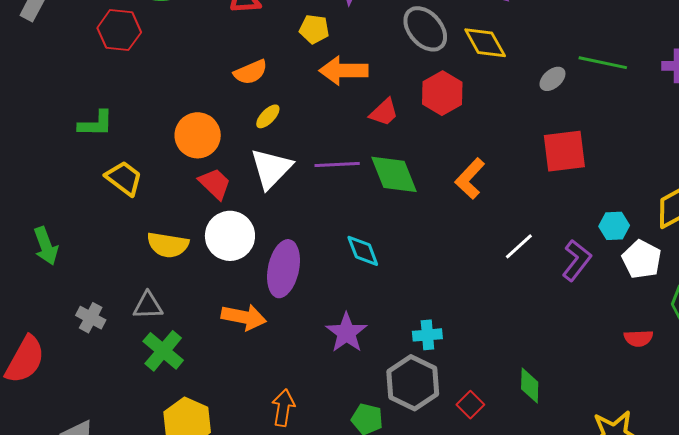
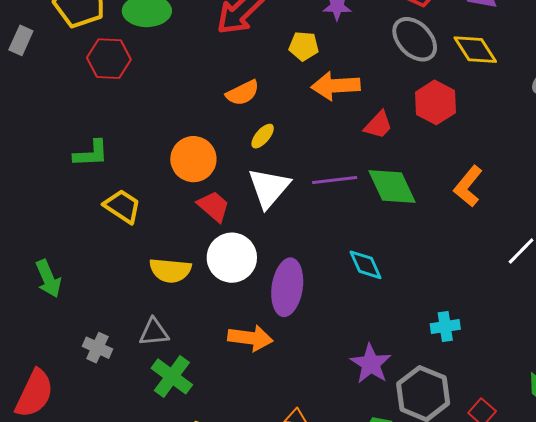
purple star: (346, 333) -> (371, 364), moved
cyan cross: (427, 335) -> (445, 326), moved

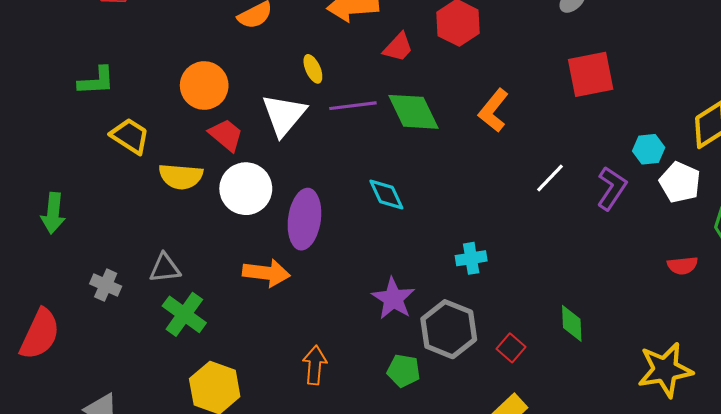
yellow ellipse: (263, 136) -> (313, 69), moved, turned -64
yellow semicircle: (170, 270) -> (181, 176), moved
green arrow: (48, 279) -> (53, 213), turned 30

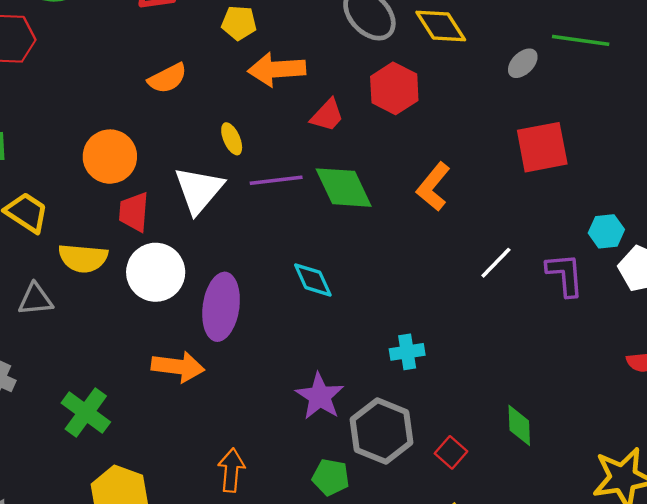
red trapezoid: (226, 135) -> (134, 212), turned -126
purple L-shape: (612, 188) -> (565, 275), turned -39
gray triangle: (165, 268) -> (36, 299), moved

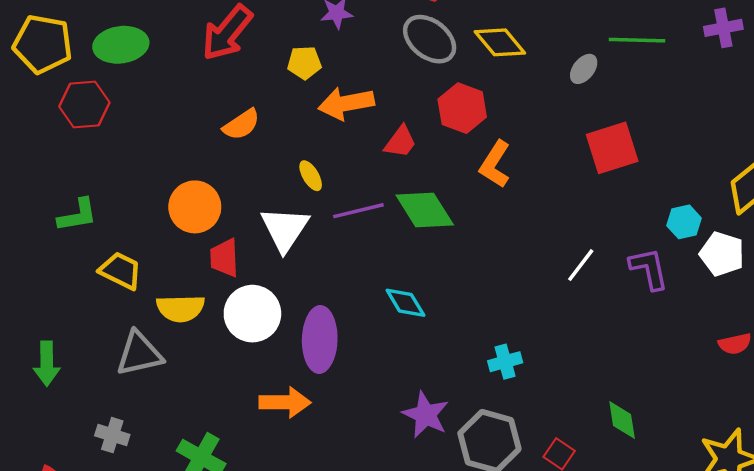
orange L-shape: (433, 187) -> (495, 164), moved
gray triangle: (36, 299) -> (139, 354), size x1.4

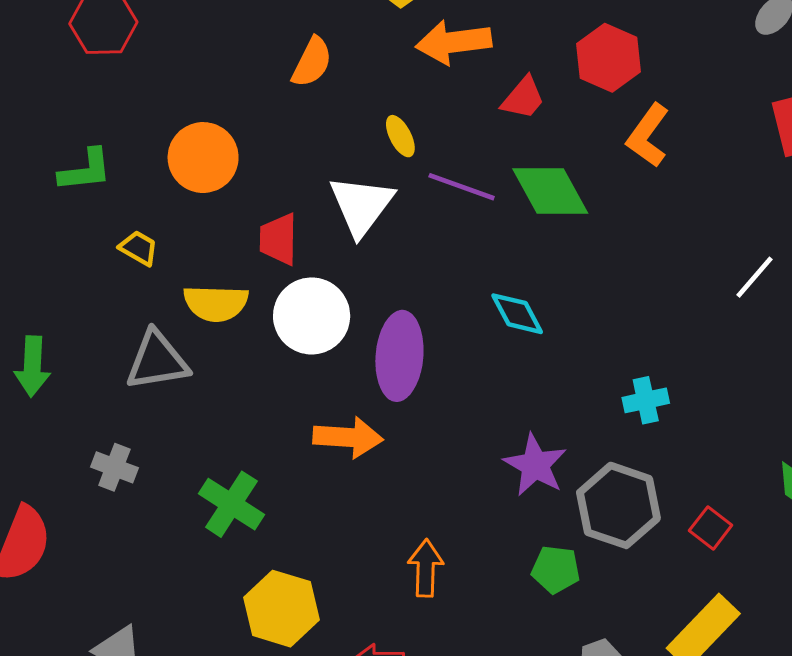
orange semicircle: (241, 125) -> (312, 62), turned -33
orange circle: (195, 207) -> (203, 158), moved
purple line: (358, 211) -> (462, 187), turned 30
yellow trapezoid: (121, 271) -> (139, 248), size x0.7

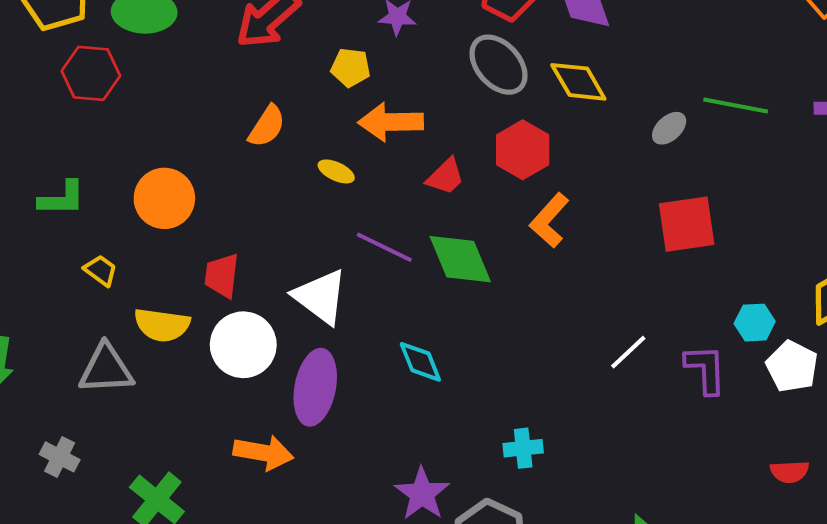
yellow ellipse: (400, 136) -> (336, 171), moved, turned -44
white triangle: (361, 205) -> (320, 297), moved, turned -36

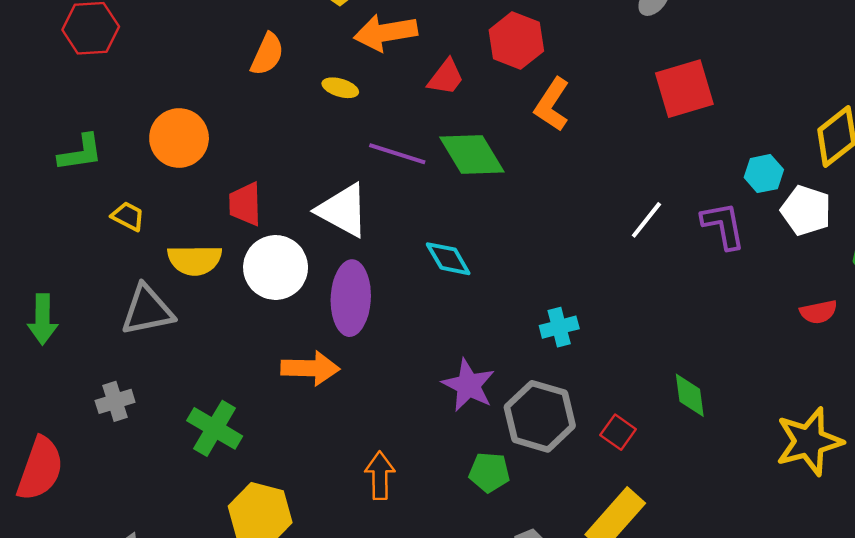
gray cross: (60, 457) -> (115, 401), turned -36

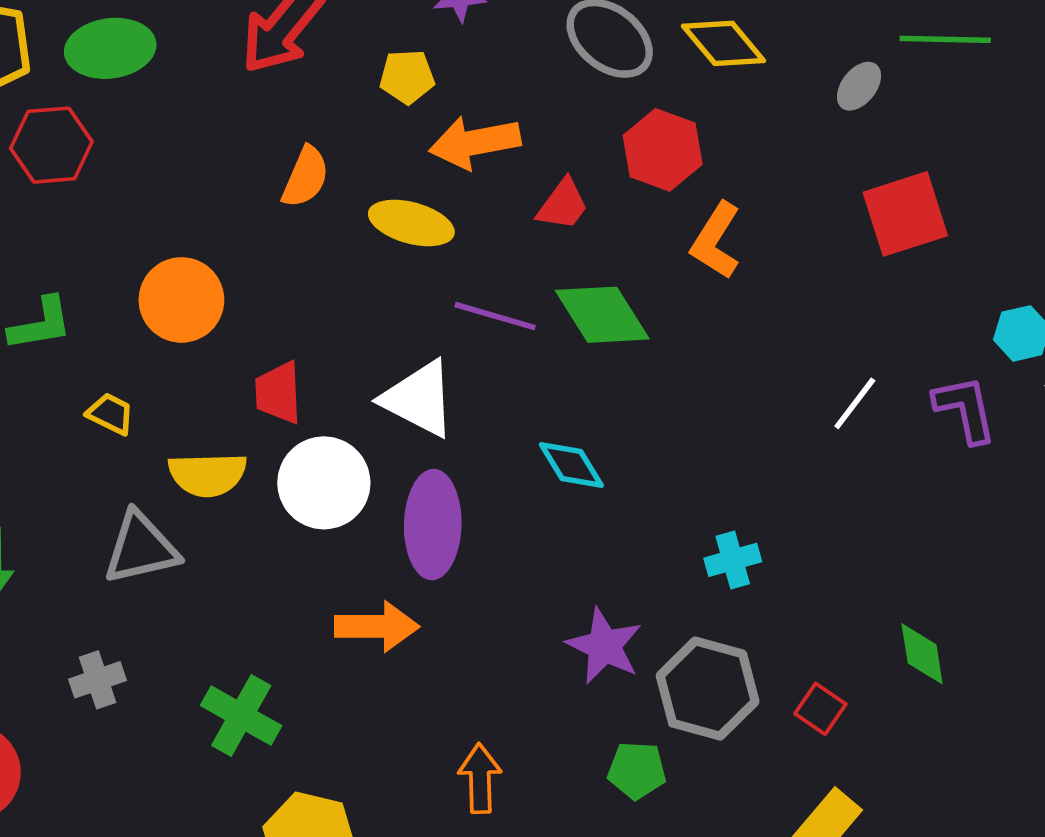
yellow ellipse: (340, 88) -> (411, 223), size x1.6

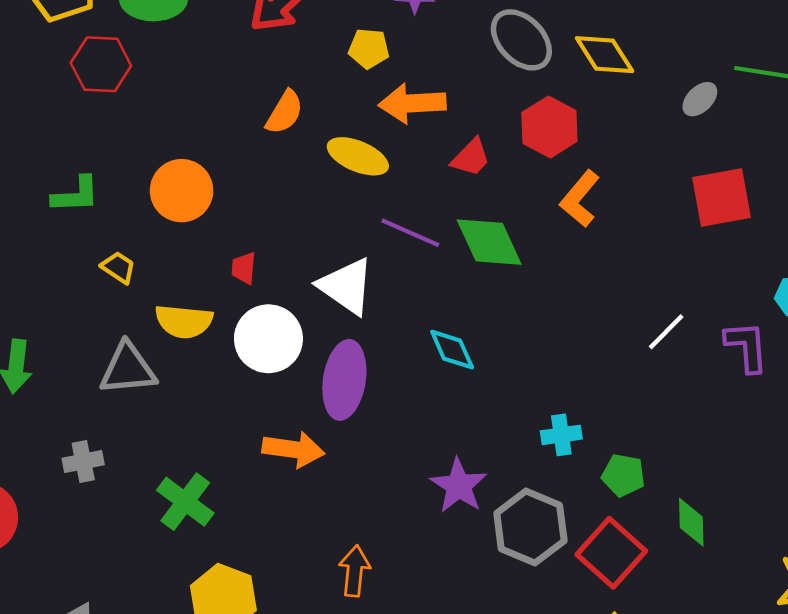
red trapezoid: (278, 393) -> (244, 268), size x0.7
red square: (820, 709) -> (611, 553), size x1.8
green pentagon: (637, 770) -> (623, 475), moved

